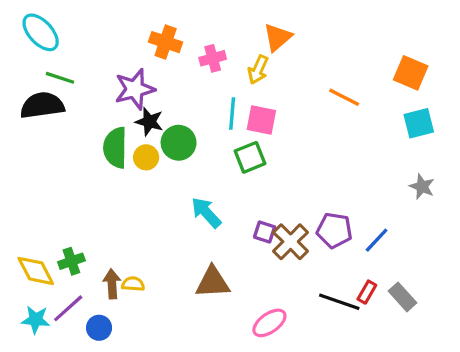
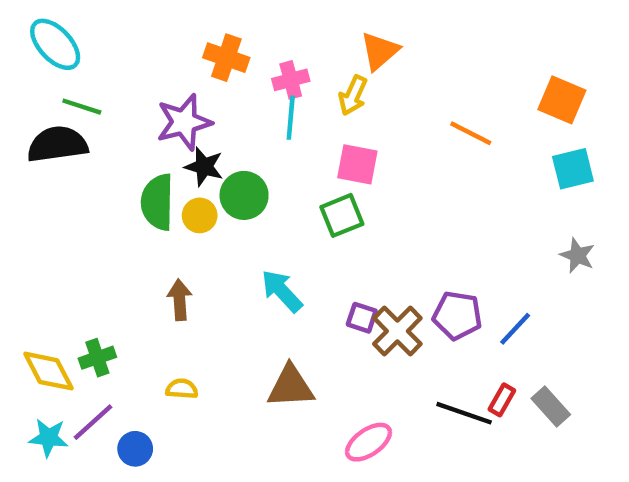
cyan line: (232, 114) -> (291, 118), moved
brown arrow: (112, 284) -> (180, 300), moved

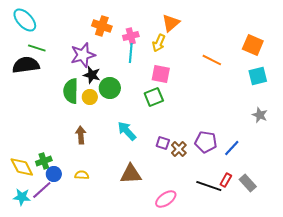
brown cross: (397, 331) -> (179, 149), size x0.7
blue circle: (135, 449) -> (54, 174), moved

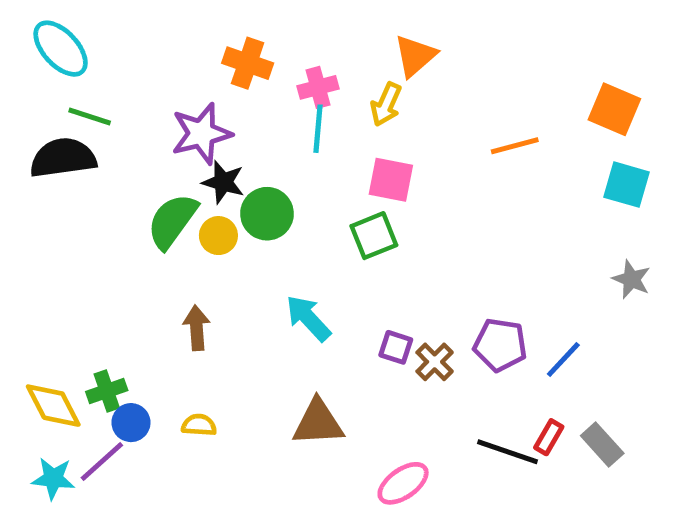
orange line: (212, 60) -> (515, 146), turned -42
cyan square: (258, 76) -> (626, 185), turned 30
green semicircle: (71, 91) -> (172, 221), turned 35

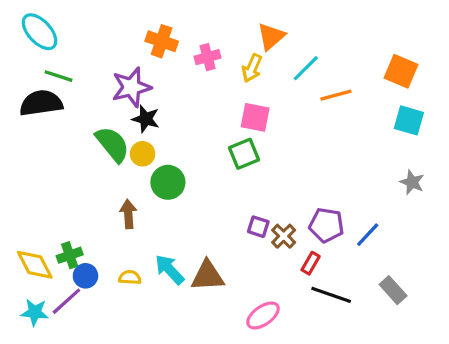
cyan line: (318, 129) -> (306, 68), moved, turned 40
green circle: (267, 214) -> (168, 182), moved
green semicircle: (172, 221) -> (112, 144), turned 105
cyan arrow: (308, 318) -> (169, 269), moved
red rectangle: (549, 437) -> (311, 263), moved

